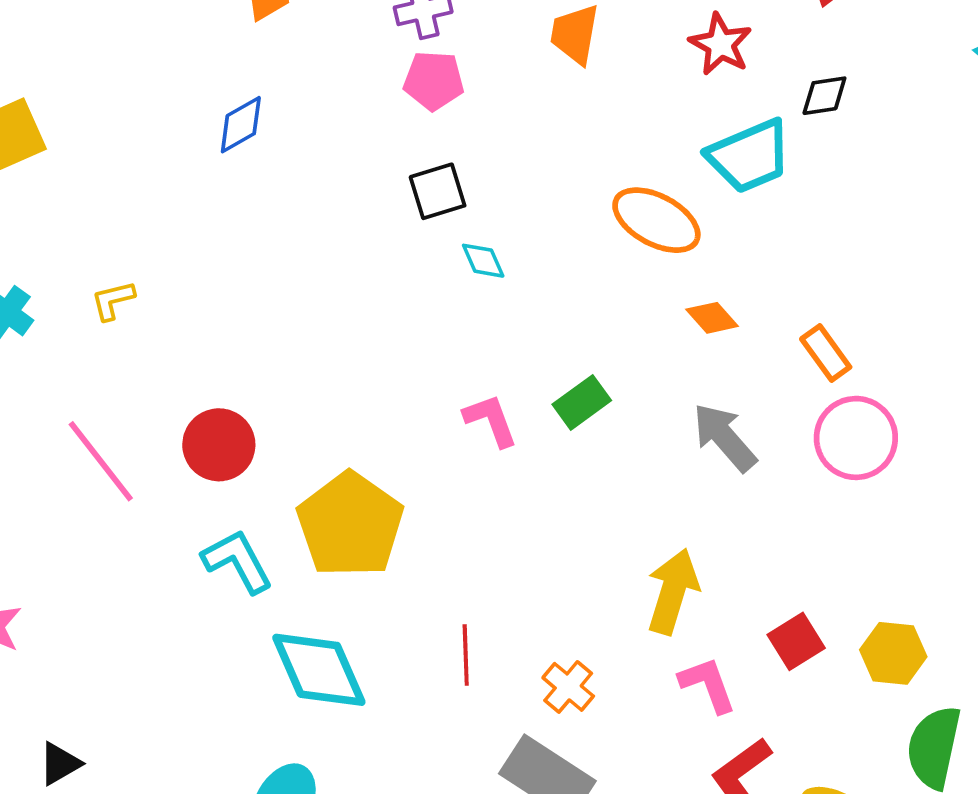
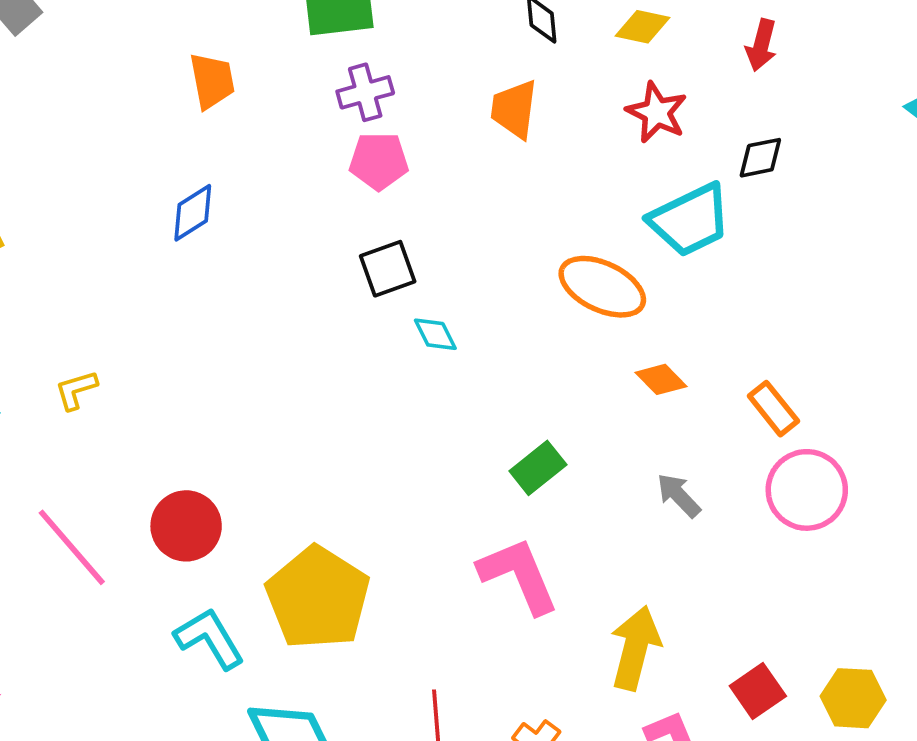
pink L-shape: (491, 420) -> (519, 575), moved, size x1.5
gray arrow: (724, 437) -> (679, 495), size x0.7

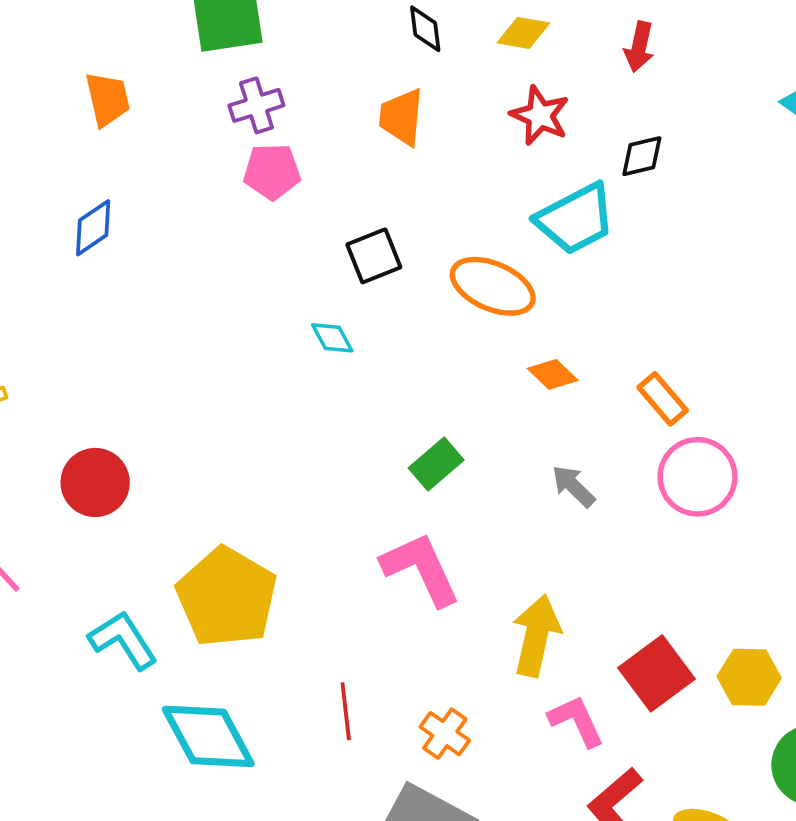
black square: (388, 269) -> (374, 256), moved
red circle: (186, 526) -> (95, 482), moved
red square: (758, 691) -> (657, 673), size x1.4

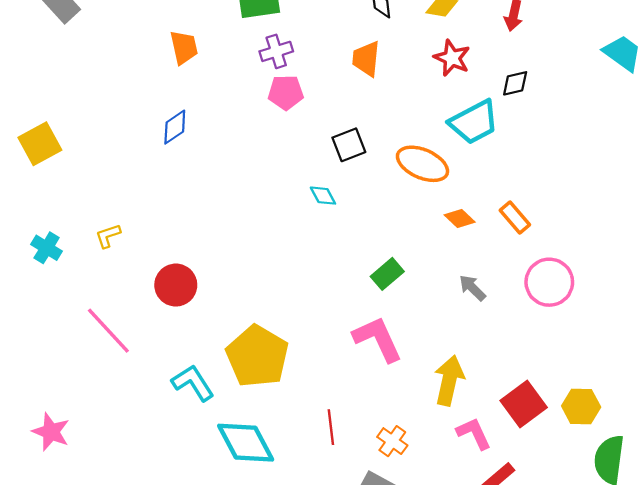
orange rectangle: (663, 399) -> (515, 217), moved

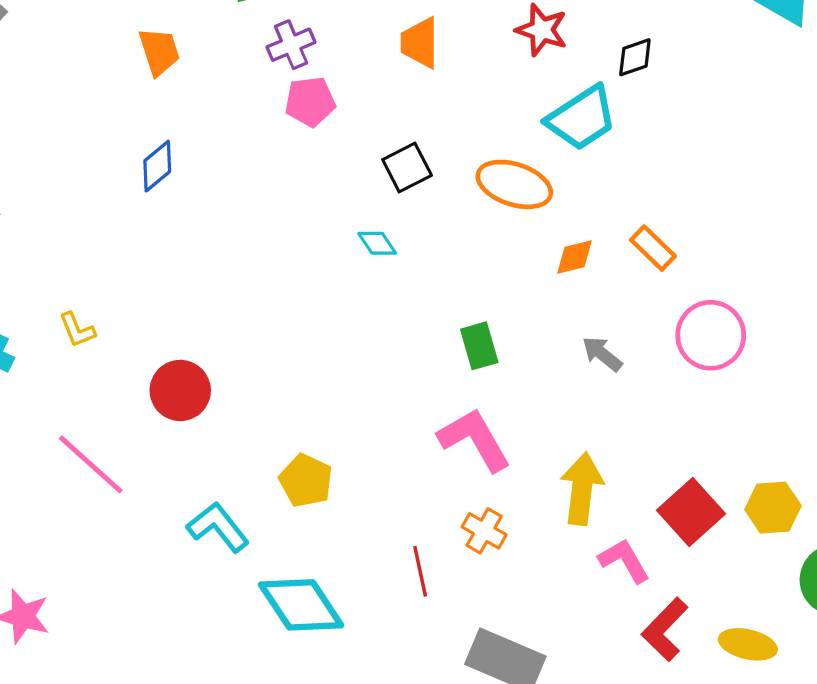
orange diamond: (460, 218) -> (574, 257), turned -52
yellow L-shape: (108, 236) -> (77, 330), turned -88
green rectangle: (387, 274) -> (479, 346), turned -60
yellow pentagon: (257, 356) -> (306, 481), size x0.6
orange cross: (392, 441) -> (484, 531), moved

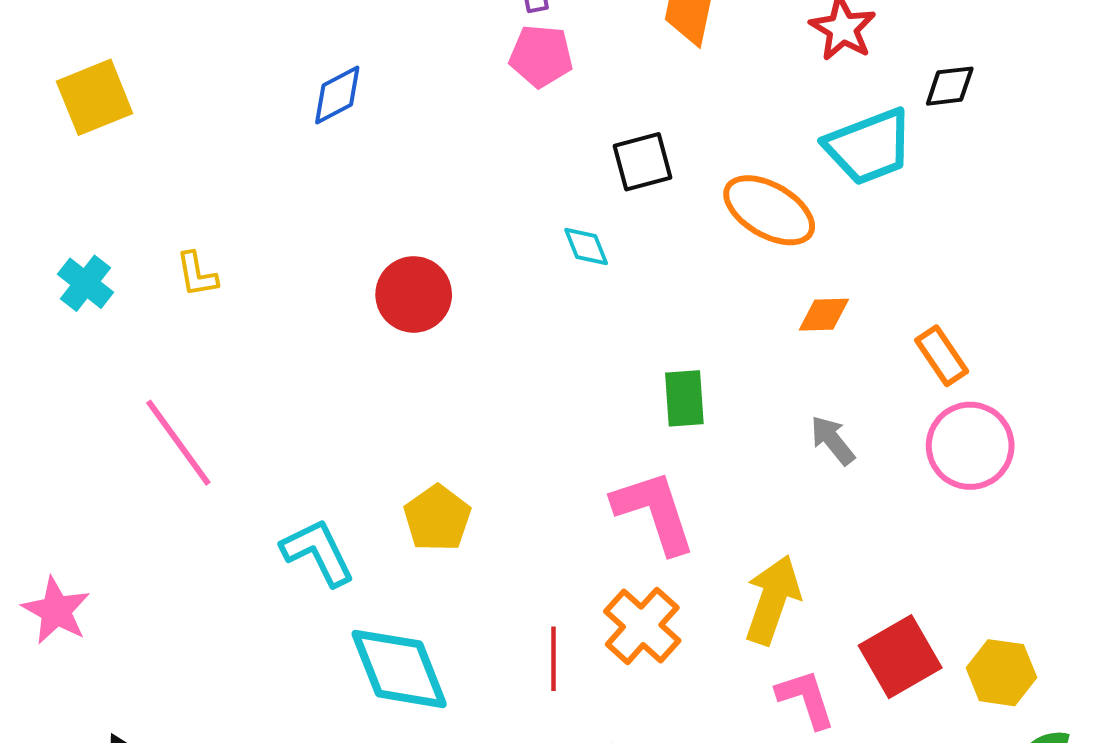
orange rectangle: (653, 248) -> (942, 356), moved
red circle: (180, 390) -> (414, 294), moved
orange cross: (484, 531) -> (642, 626), size x1.4

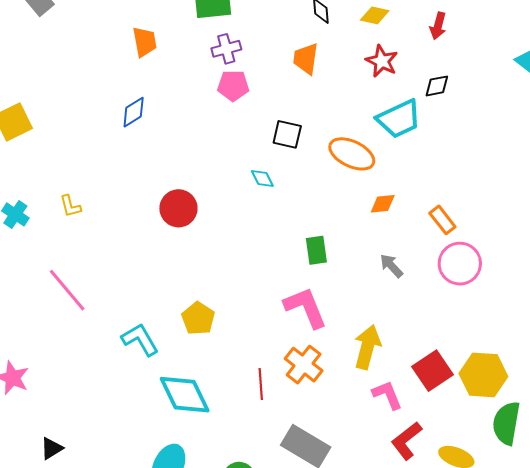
black square: (642, 162) -> (287, 134), turned 32
yellow hexagon: (1001, 673) -> (483, 375), size x1.4

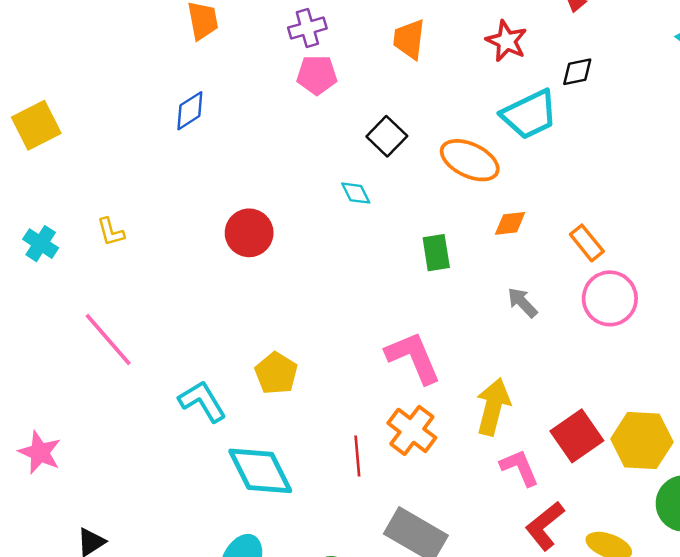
black square: (287, 134) -> (387, 136), turned 32
green rectangle: (316, 250) -> (436, 253), moved

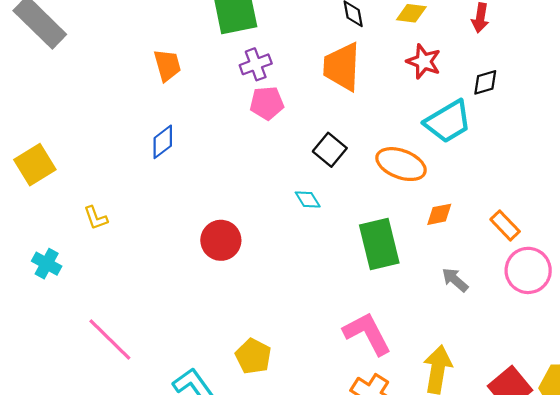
orange trapezoid: (409, 39) -> (342, 67), size x1.4
yellow L-shape: (111, 232) -> (96, 218), moved
green rectangle: (436, 253) -> (379, 244), size x1.6

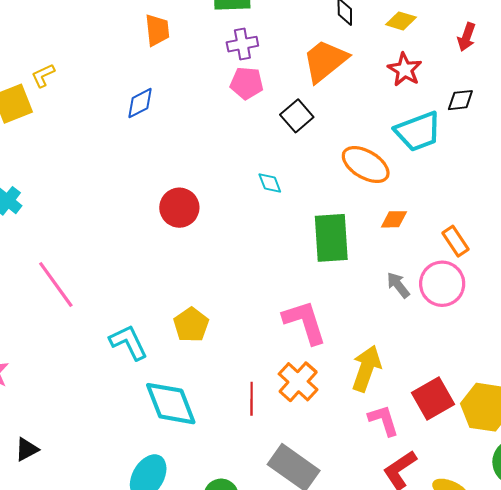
orange trapezoid: (342, 67) -> (325, 61), turned 39
black square: (330, 150) -> (297, 116), moved
yellow L-shape: (96, 218) -> (43, 75), moved, turned 75
pink circle: (528, 270) -> (442, 284), moved

